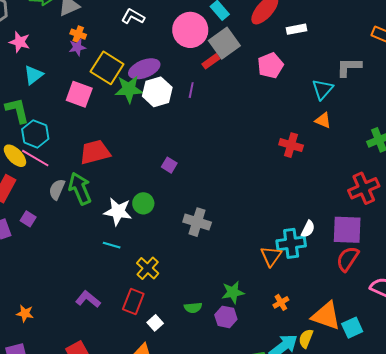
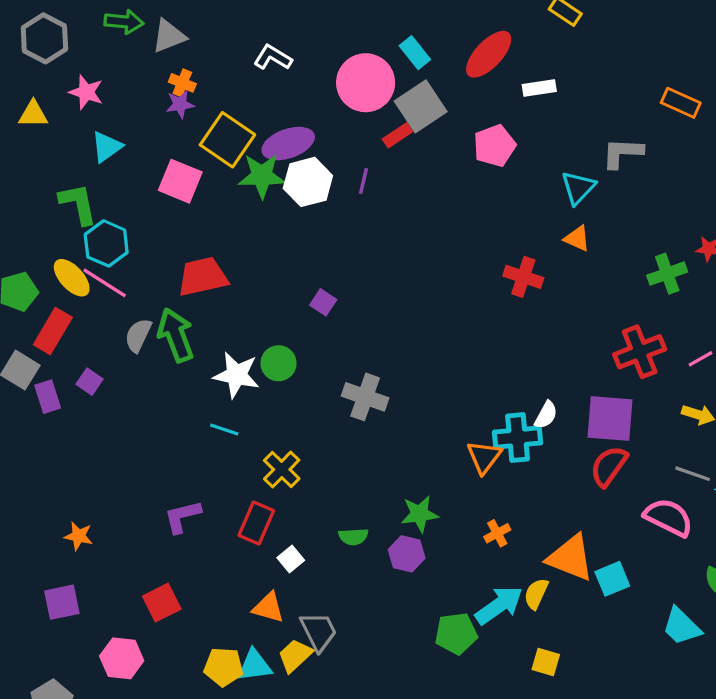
purple L-shape: (88, 299) -> (182, 517), turned -55

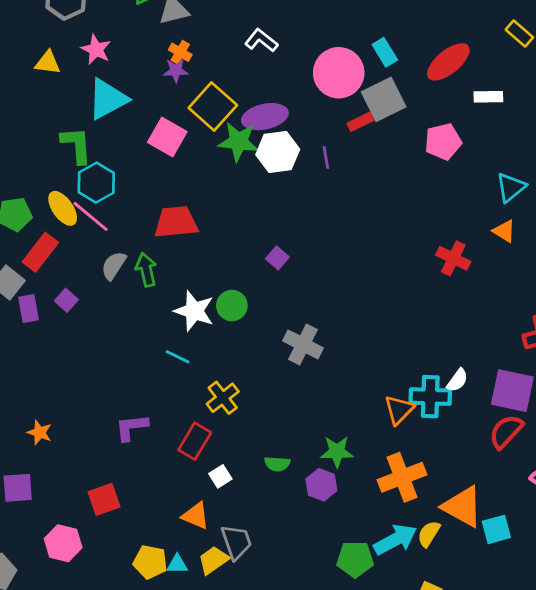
cyan triangle: (107, 147) -> (108, 99), size x1.5
purple line: (364, 181) -> (326, 157), turned -30
green arrow: (176, 335) -> (146, 270), size x0.7
orange cross: (497, 533) -> (402, 477), size x2.0
cyan triangle: (255, 665) -> (177, 564), size x0.7

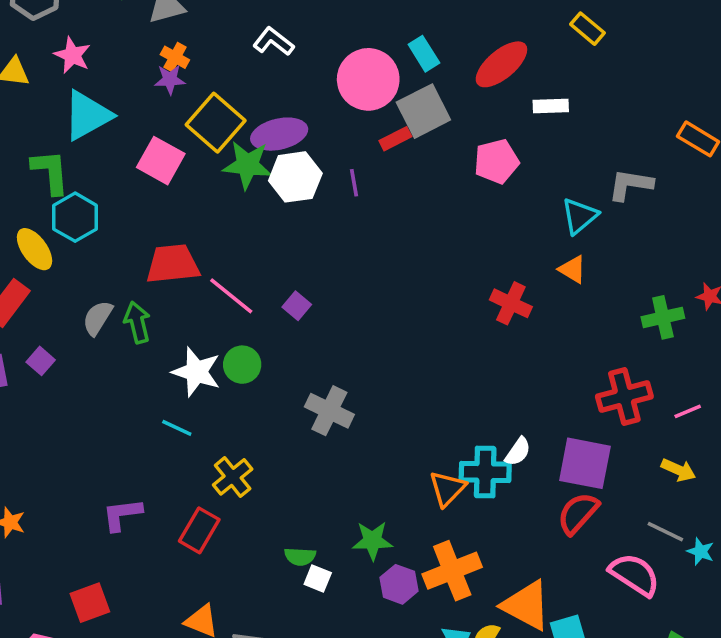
pink line: (91, 216) -> (231, 296), moved
white square: (220, 476) -> (318, 579), moved, turned -35
purple hexagon: (321, 485) -> (399, 584), moved

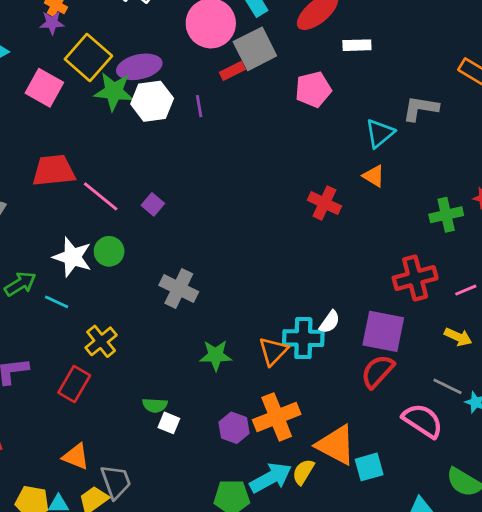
green arrow: (137, 322) -> (20, 284), moved, turned 72
green star: (372, 541) -> (216, 355), moved

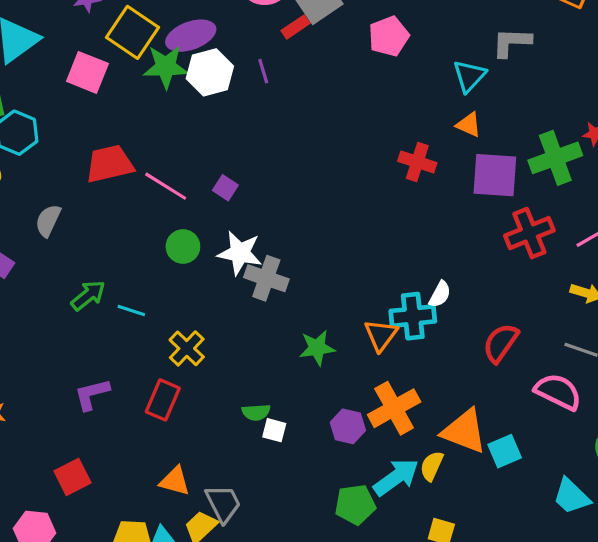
green cross: (446, 215) -> (555, 158), size x1.4
white star: (72, 257) -> (240, 253), moved
purple square: (383, 331) -> (495, 175), moved

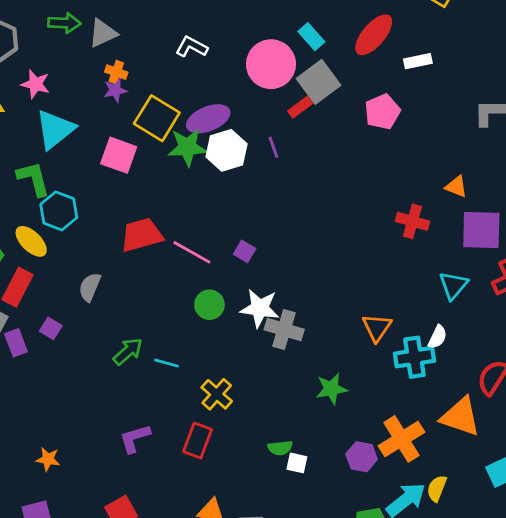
cyan triangle: (469, 76) -> (453, 285), moved
orange triangle: (381, 335) -> (377, 327), moved
orange triangle: (464, 431) -> (460, 417), moved

